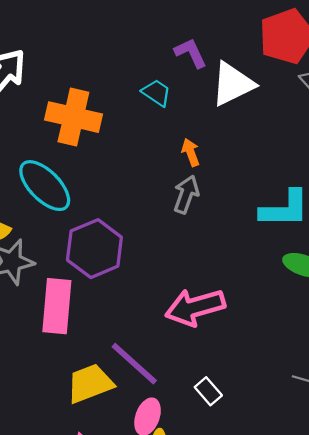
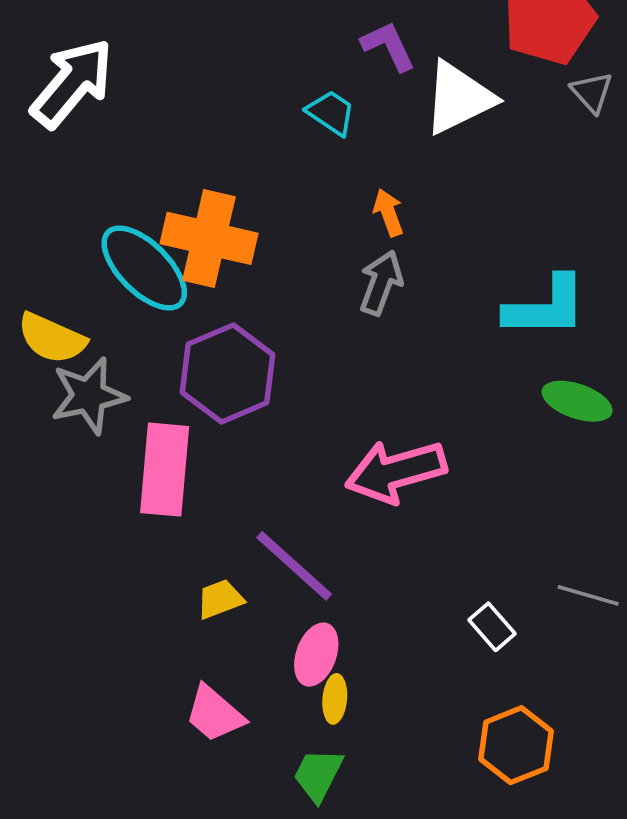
orange cross: (73, 117) -> (209, 238), moved
yellow trapezoid: (90, 383) -> (220, 599), size x0.6
white rectangle: (208, 391) -> (492, 627), moved

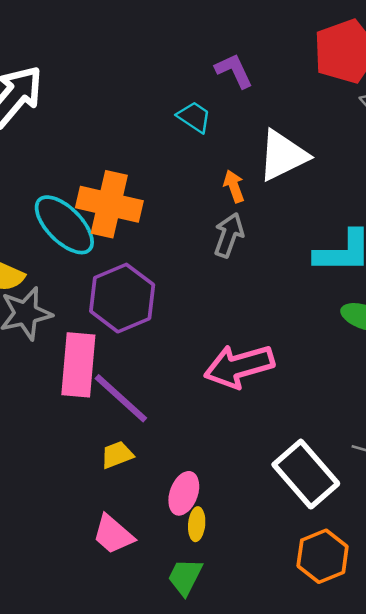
white triangle: (459, 98) -> (283, 155), moved
purple line: (294, 566) -> (121, 398), moved
white rectangle: (492, 627) -> (306, 474), size x2.0

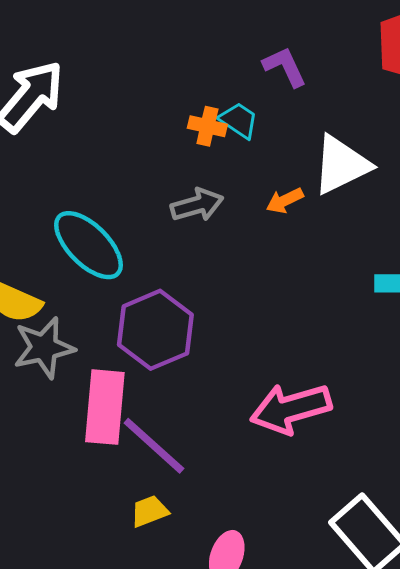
orange arrow: (234, 186) -> (285, 201), turned -96
orange cross: (109, 204) -> (207, 126), moved, size x0.5
gray arrow: (229, 235) -> (197, 205), moved, turned 54

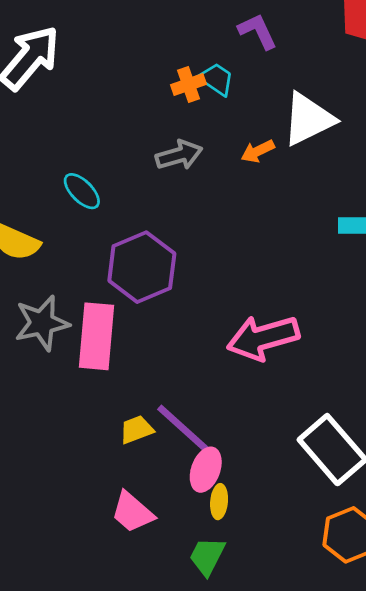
orange cross: (207, 126) -> (188, 85), turned -32
cyan ellipse: (89, 245) -> (82, 191), size x0.6
gray star: (44, 348) -> (42, 323), moved
purple line: (154, 446) -> (184, 430), moved

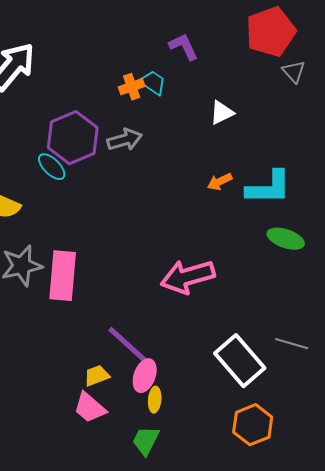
white triangle: (308, 119) -> (222, 113), size x0.6
orange arrow: (258, 151) -> (220, 182), moved
purple hexagon: (142, 267) -> (73, 138), moved
yellow trapezoid: (136, 430) -> (97, 376), moved

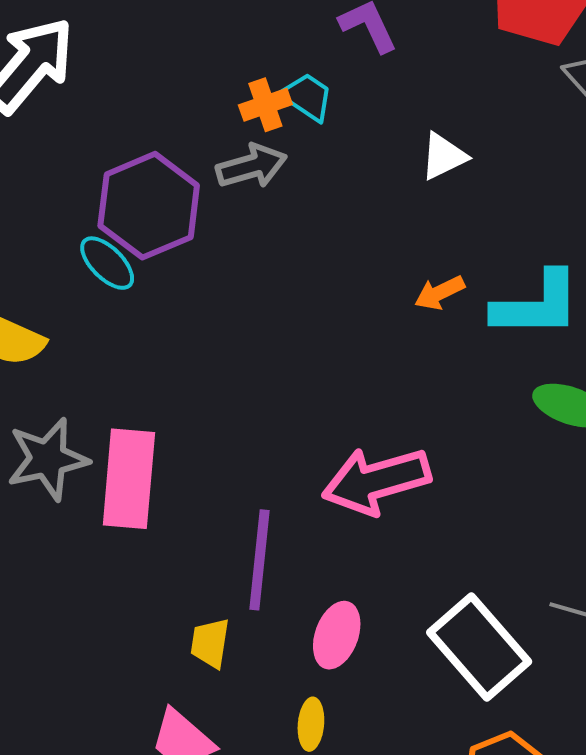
gray arrow: (125, 140) -> (252, 166), moved
purple line: (129, 346) -> (260, 560), moved, turned 54
yellow trapezoid: (97, 376) -> (210, 643), moved, turned -60
pink ellipse: (145, 376) -> (337, 635), moved

